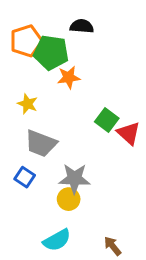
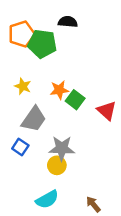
orange star: (69, 77) -> (59, 90), moved
green square: (107, 120) -> (75, 100), moved
gray trapezoid: (41, 143) -> (34, 119), turned -76

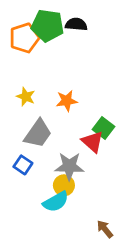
green pentagon: (42, 44) -> (48, 26), moved
green square: (75, 100) -> (103, 128), moved
red triangle: (107, 111) -> (93, 142), moved
cyan semicircle: (47, 199) -> (56, 202), moved

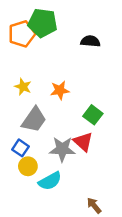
black semicircle: (76, 24) -> (90, 41), moved
red triangle: (93, 142) -> (83, 142), moved
yellow circle: (64, 185) -> (28, 166), moved

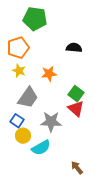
orange pentagon: (22, 34) -> (18, 48), moved
black semicircle: (90, 41) -> (74, 48), moved
red triangle: (83, 142) -> (76, 109), moved

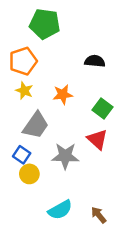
green square: (76, 94) -> (102, 109), moved
cyan semicircle: (41, 148) -> (60, 210), moved

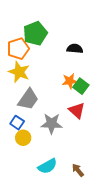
green pentagon: (45, 24) -> (35, 33), moved, turned -30
yellow star: (24, 91) -> (19, 72), size x1.5
orange star: (63, 94) -> (70, 81), moved

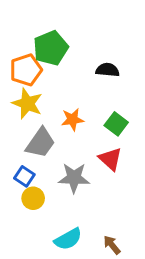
orange star: (70, 81) -> (72, 120), moved

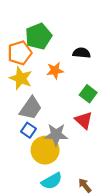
orange star: (72, 120) -> (55, 71), moved
blue square: (24, 176) -> (28, 130), moved
yellow circle: (33, 198) -> (45, 150), moved, size x1.6

